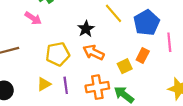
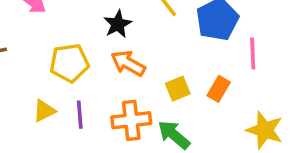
orange rectangle: (143, 55) -> (219, 89), moved

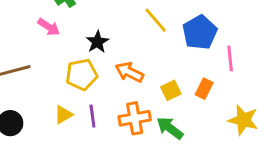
black star: (118, 24) -> (97, 42), moved

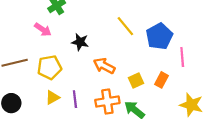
black star: (97, 42) -> (80, 42), turned -30
yellow pentagon: (82, 75) -> (49, 67), moved

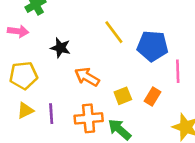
pink arrow: (43, 30) -> (18, 31), turned -30
blue pentagon: (159, 36) -> (152, 46), turned 30

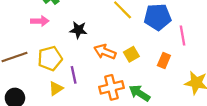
yellow square: (123, 96) -> (131, 54), moved
purple line: (51, 114) -> (74, 75), moved

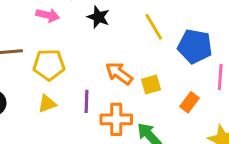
black star: (78, 30) -> (98, 17), moved
purple line: (74, 75) -> (87, 101), moved

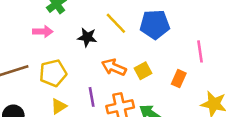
black star: (98, 17) -> (87, 37), moved
yellow line: (154, 27) -> (116, 23), moved
blue pentagon: (195, 46) -> (155, 24), moved

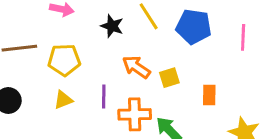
pink line: (200, 51) -> (243, 37), moved
orange rectangle: (179, 79) -> (209, 95), turned -35

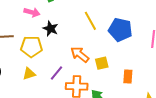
black star: (112, 26) -> (51, 29), moved
purple line: (104, 96) -> (57, 73), turned 35

